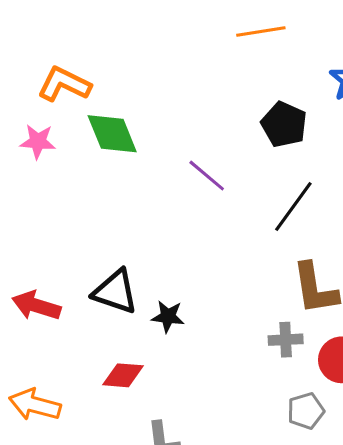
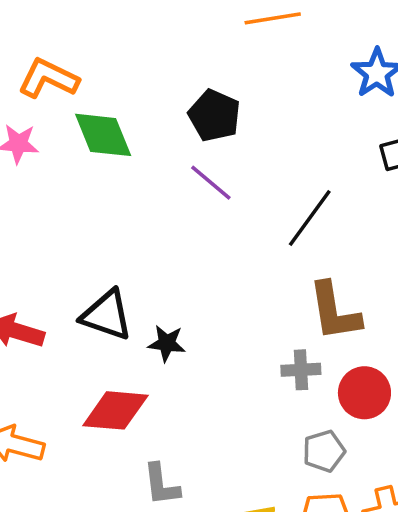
black pentagon: (284, 124) -> (214, 116), moved
red diamond: (123, 375) -> (115, 410), size x1.4

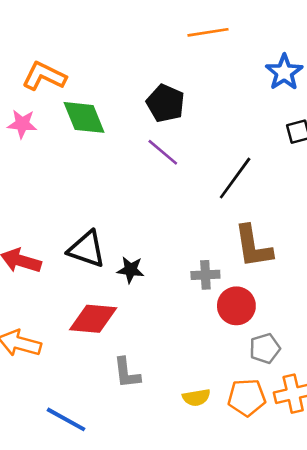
gray cross: (301, 370) -> (205, 275), moved
red circle: (364, 393) -> (236, 306), moved
gray pentagon: (324, 451) -> (265, 348), moved

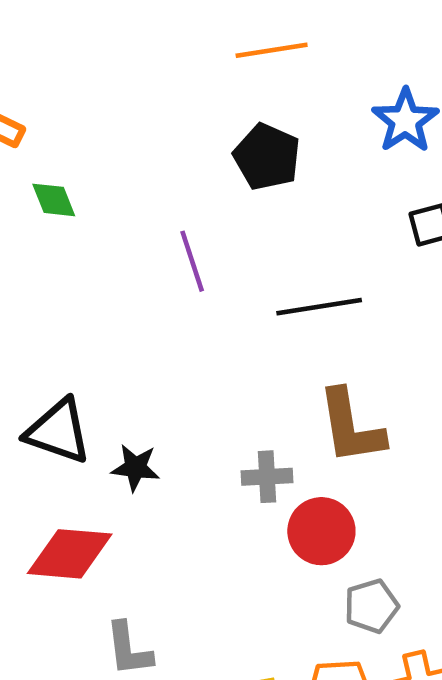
black pentagon: (165, 103) -> (267, 157), moved
green diamond: (84, 117) -> (54, 200), size x0.6
purple line: (163, 152) -> (192, 261), turned 32
black line: (235, 178) -> (319, 307), turned 45

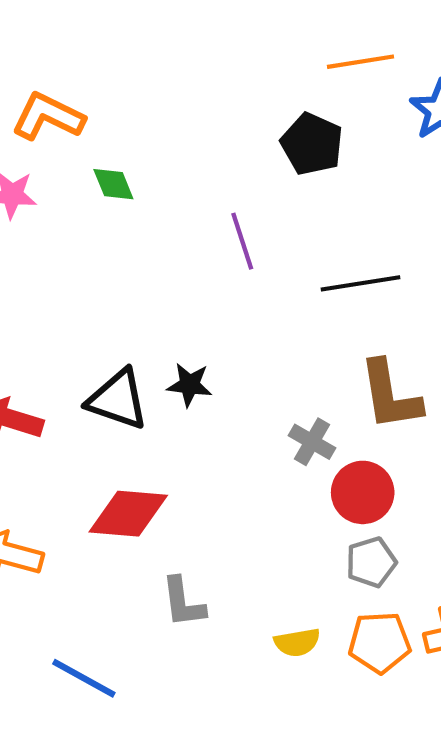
orange line: (272, 50) -> (361, 62), moved
black star: (135, 468) -> (189, 385), moved
gray cross: (267, 477) -> (312, 442), turned 33
gray pentagon: (371, 606) -> (371, 562), moved

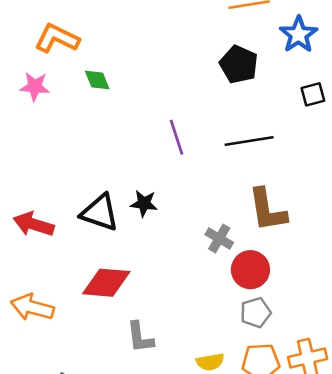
black pentagon: (312, 144) -> (239, 64), moved
purple line: (242, 241) -> (176, 137), moved

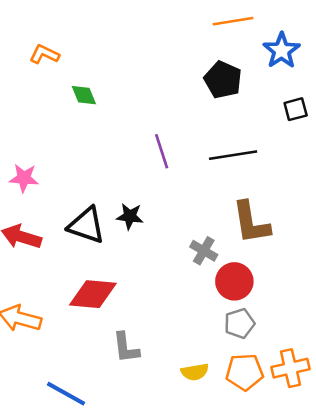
orange L-shape: (57, 38) -> (44, 54), size x0.7
pink star: (35, 87) -> (24, 178), moved

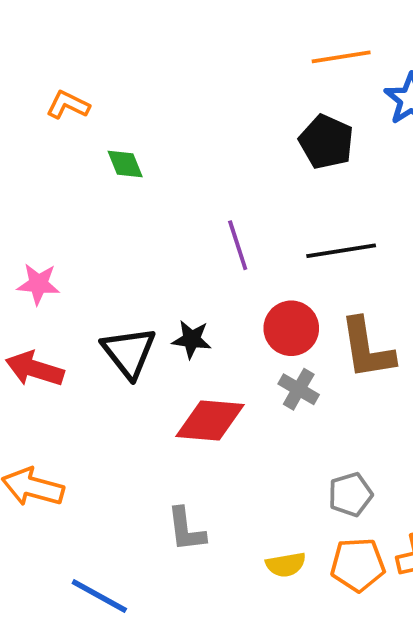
black triangle: (86, 225) -> (129, 352), turned 33
red circle: (234, 281) -> (291, 328), moved
red diamond: (93, 294) -> (210, 421), moved

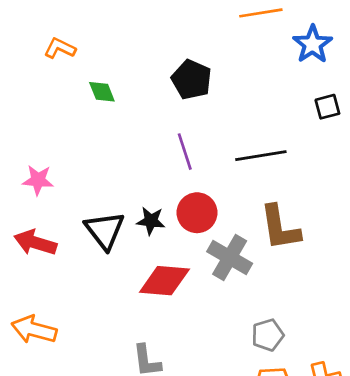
black pentagon: (326, 142) -> (192, 80), moved
red circle: (291, 328) -> (197, 213), moved
gray cross: (299, 389) -> (230, 258), size x1.5

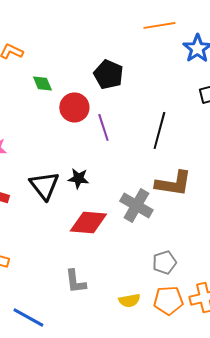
black line: (261, 156) -> (159, 130), turned -66
red circle: (197, 213) -> (74, 107), moved
brown L-shape: (280, 228) -> (173, 183), turned -72

